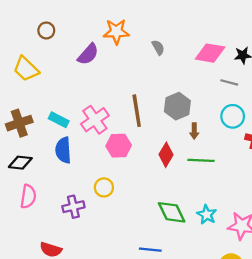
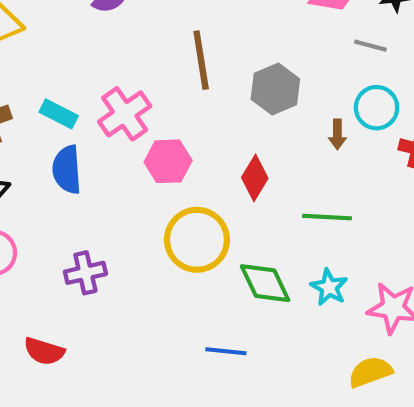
brown line: (137, 111) -> (201, 60), moved
brown arrow: (194, 131) -> (337, 134), moved
green line: (201, 160) -> (327, 217), moved
yellow circle: (104, 187) -> (197, 240), moved, size x1.8

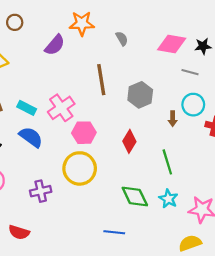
blue semicircle: (67, 170) -> (31, 137), turned 130
green line: (327, 217) -> (167, 162), turned 70
yellow circle: (197, 240) -> (80, 168), moved

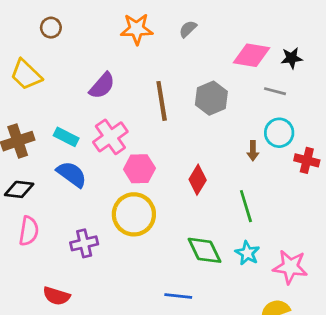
gray semicircle: (122, 39) -> (188, 29), moved, turned -104
purple semicircle: (55, 45) -> (102, 86), moved
gray hexagon: (140, 95) -> (211, 98), moved

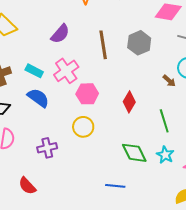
brown arrow: (253, 151) -> (169, 81), turned -48
yellow circle: (134, 214) -> (83, 127), size x0.7
red semicircle: (56, 296) -> (27, 186), turned 30

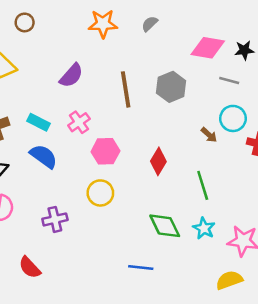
pink cross: (66, 71) -> (79, 122), size x0.7

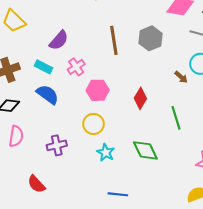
purple semicircle: (71, 76) -> (59, 40), moved
cyan star: (204, 228) -> (106, 153), moved
blue line: (141, 267) -> (118, 194), moved

